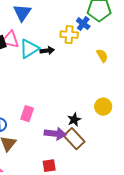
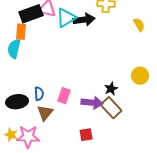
black arrow: (47, 51) -> (84, 20), size x1.5
pink rectangle: (27, 114) -> (64, 96), moved

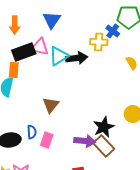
black star: (111, 89) -> (104, 127), size x1.5
pink rectangle: (64, 96) -> (47, 140), moved
brown triangle: (45, 113) -> (51, 105), moved

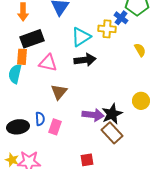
pink triangle: (40, 47) -> (48, 63), moved
cyan triangle: (59, 56) -> (81, 37), moved
black arrow: (77, 58) -> (85, 60), moved
purple arrow: (85, 141) -> (93, 115), moved

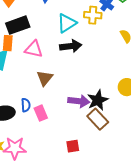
pink rectangle: (55, 127) -> (41, 113), turned -42

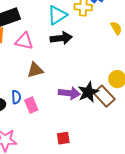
brown triangle: (45, 78) -> (35, 70), turned 36
brown rectangle: (98, 119) -> (104, 96), moved

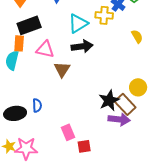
brown triangle: (35, 70) -> (62, 69), moved, turned -42
purple arrow: (69, 93) -> (119, 119), moved
pink rectangle: (31, 105) -> (68, 132), moved

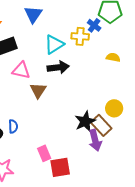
yellow semicircle: (137, 36) -> (113, 57), turned -48
purple arrow: (119, 119) -> (95, 140), turned 70
red square: (84, 146) -> (60, 167), size x1.5

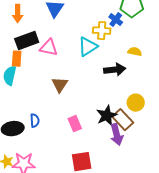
cyan triangle: (54, 44) -> (88, 47), moved
black arrow: (58, 67) -> (115, 70), moved
pink triangle: (21, 70) -> (49, 48), moved
pink rectangle: (44, 153) -> (75, 124), moved

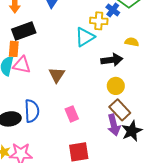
pink triangle: (49, 48) -> (22, 65), moved
yellow circle: (136, 103) -> (116, 86), moved
black star: (107, 116) -> (132, 131), moved
blue semicircle: (35, 121) -> (32, 111), size x1.6

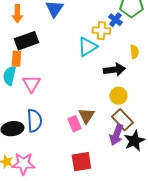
yellow semicircle: (132, 42) -> (134, 52), turned 72
pink triangle: (22, 65) -> (31, 84), moved, turned 48
brown triangle: (57, 75) -> (86, 116), moved
purple arrow: (114, 125) -> (116, 135), turned 35

